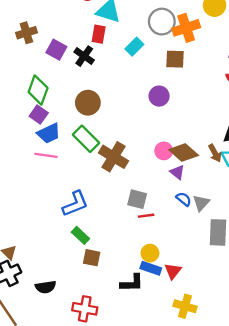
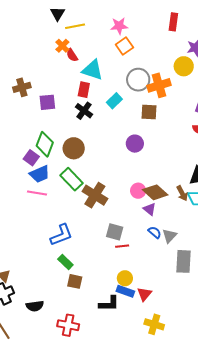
purple square: (56, 50) -> (47, 102), turned -36
black cross: (84, 56) -> (84, 111), moved
green diamond: (38, 90) -> (45, 144), moved

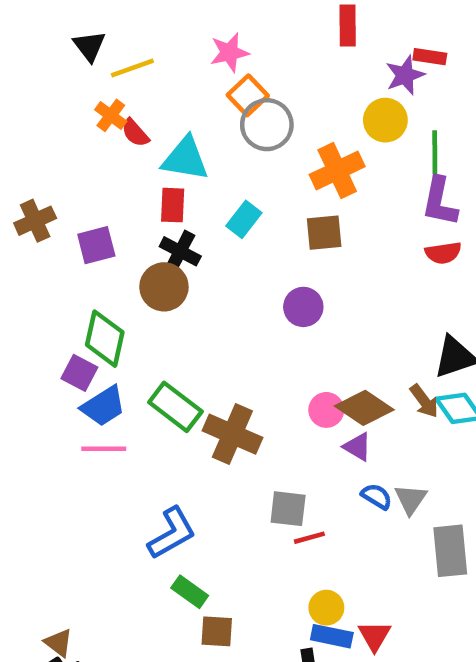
gray circle: (138, 80) -> (267, 125), moved
brown circle: (74, 148) -> (164, 287), moved

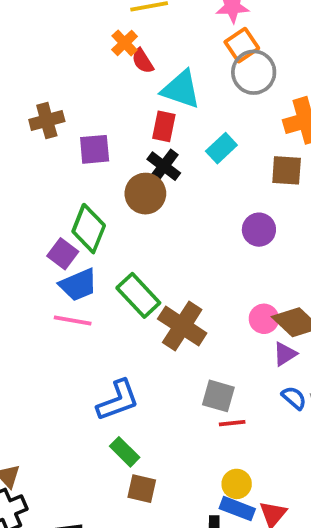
purple triangle: (357, 447) -> (285, 354), turned 48

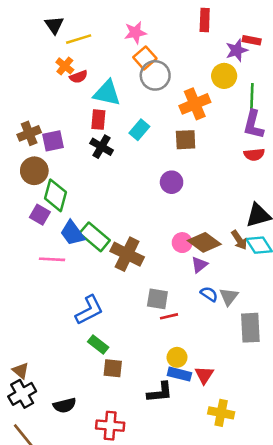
red semicircle: (143, 61) -> (79, 77), turned -72
brown cross: (47, 120) -> (29, 133), moved
brown circle: (145, 194) -> (34, 171), moved
blue trapezoid: (78, 285) -> (72, 233), moved, turned 84

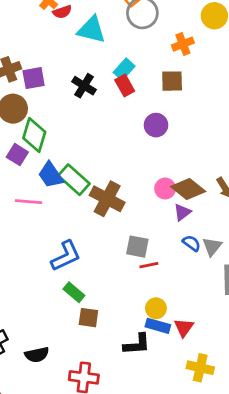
orange cross: (195, 104) -> (183, 44), size x0.7
red rectangle: (98, 120) -> (125, 86), moved, turned -36

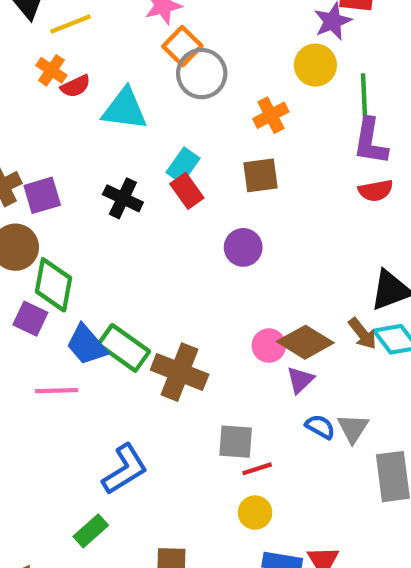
green rectangle: (74, 292) -> (91, 531), moved, turned -75
yellow circle: (156, 308) -> (255, 513), moved

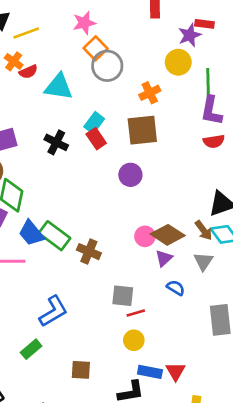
brown square: (260, 175) -> (142, 130), size x1.4
brown cross: (180, 372) -> (89, 252), size x0.7
gray triangle: (353, 428) -> (203, 261), moved

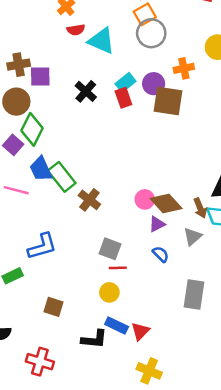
red semicircle: (28, 72) -> (76, 30), moved
purple circle: (130, 175) -> (154, 84), moved

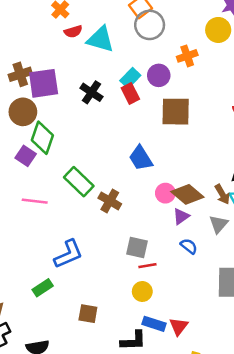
purple square: (40, 76) -> (44, 83), size x1.4
brown square: (168, 101) -> (176, 112), moved
blue trapezoid: (41, 169) -> (141, 158), moved

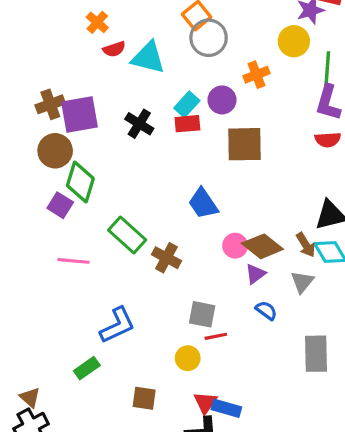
red rectangle: (130, 94) -> (187, 124), turned -66
yellow circle: (142, 292) -> (188, 358), moved
red triangle: (179, 326) -> (205, 403), moved

